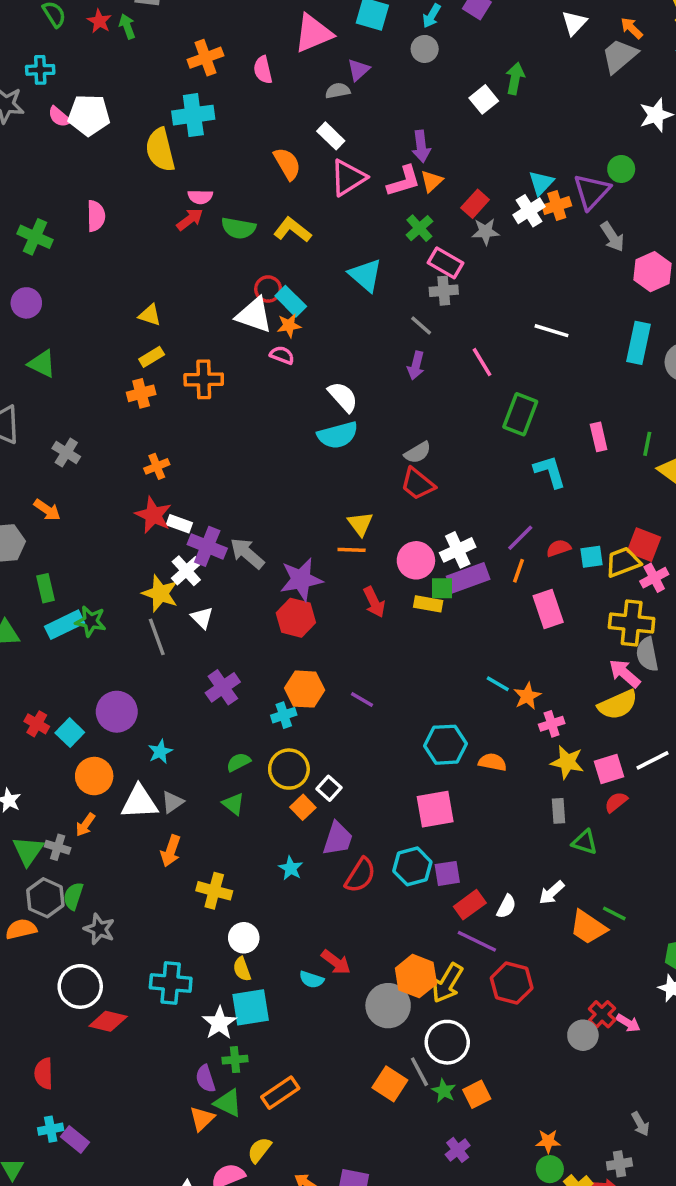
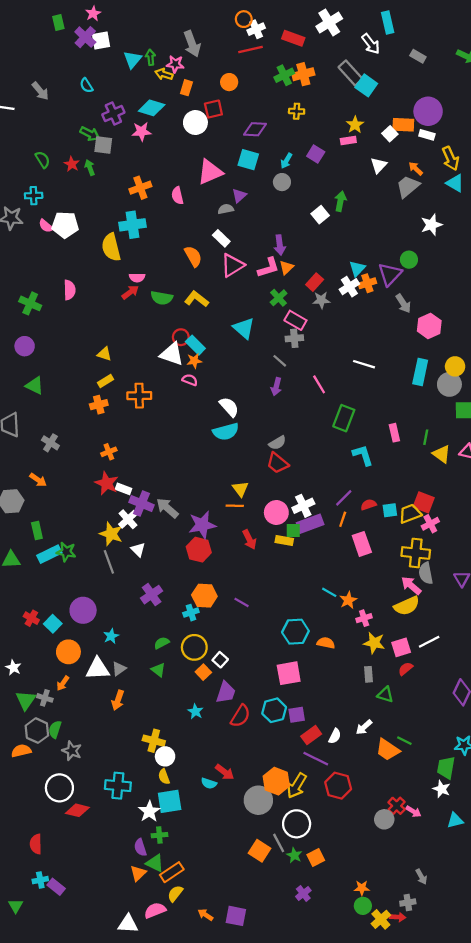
yellow cross: (214, 891) -> (154, 741), moved
orange rectangle: (280, 1093) -> (172, 872), moved

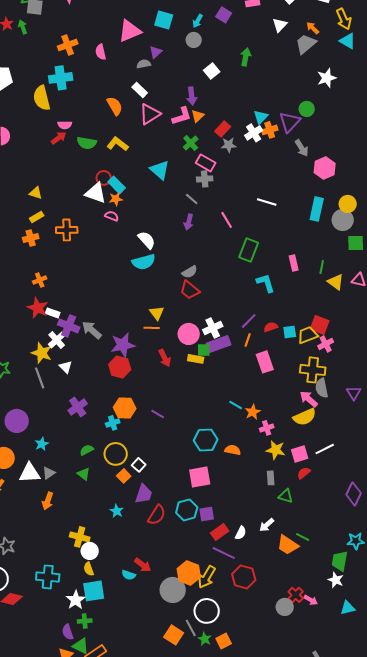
white square: (320, 215) -> (212, 71), moved

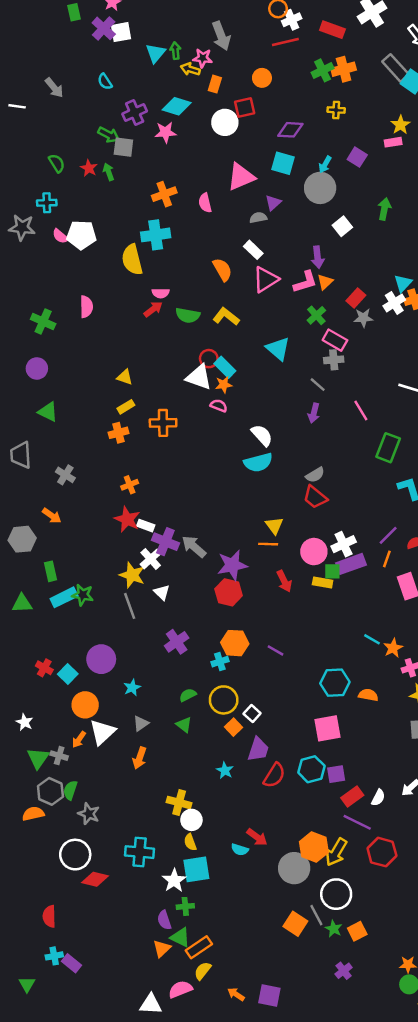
gray circle: (194, 40) -> (320, 188), size x1.6
white triangle: (30, 473) -> (102, 732), moved, turned -40

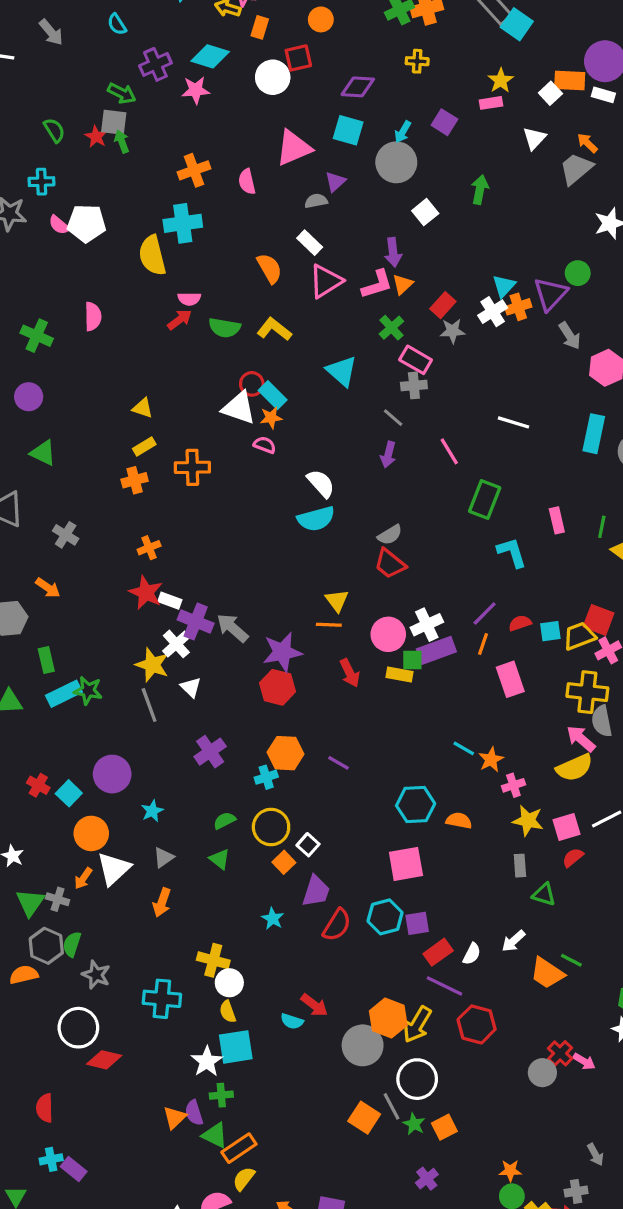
gray square: (123, 147) -> (114, 122), moved
cyan cross: (140, 852) -> (162, 999), moved
orange triangle: (162, 949) -> (175, 1118), moved

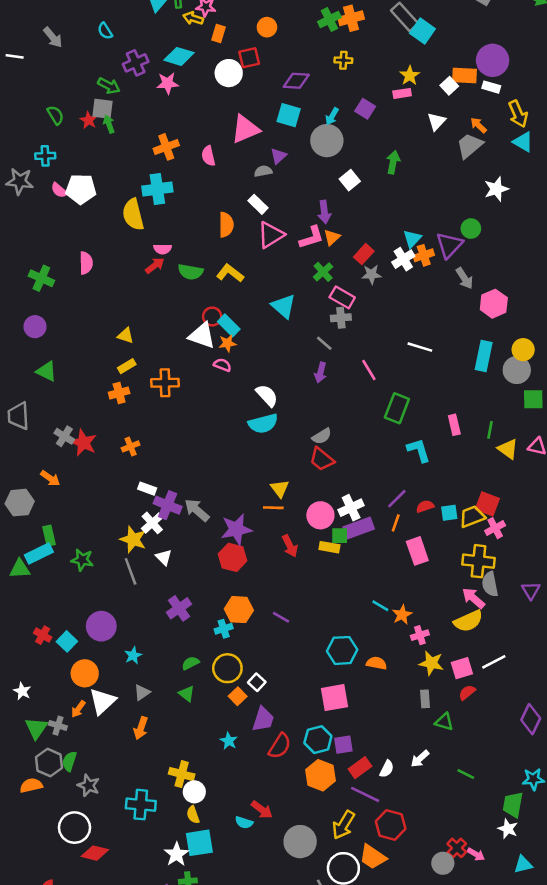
orange semicircle: (269, 268) -> (226, 225), turned 30
red star: (146, 593) -> (83, 443), moved
cyan rectangle: (64, 694) -> (39, 554), moved
orange trapezoid: (547, 973) -> (373, 857), moved
orange hexagon: (388, 1018) -> (320, 775), moved

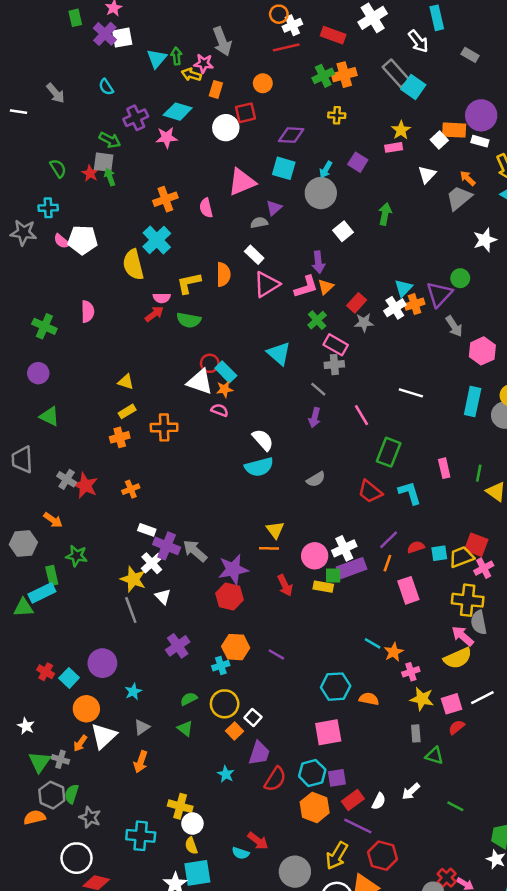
cyan cross: (157, 189) -> (157, 240), turned -36
yellow L-shape: (230, 273) -> (189, 283), moved, turned -50
red trapezoid: (322, 459) -> (370, 492), moved
green star: (82, 560) -> (76, 556), moved

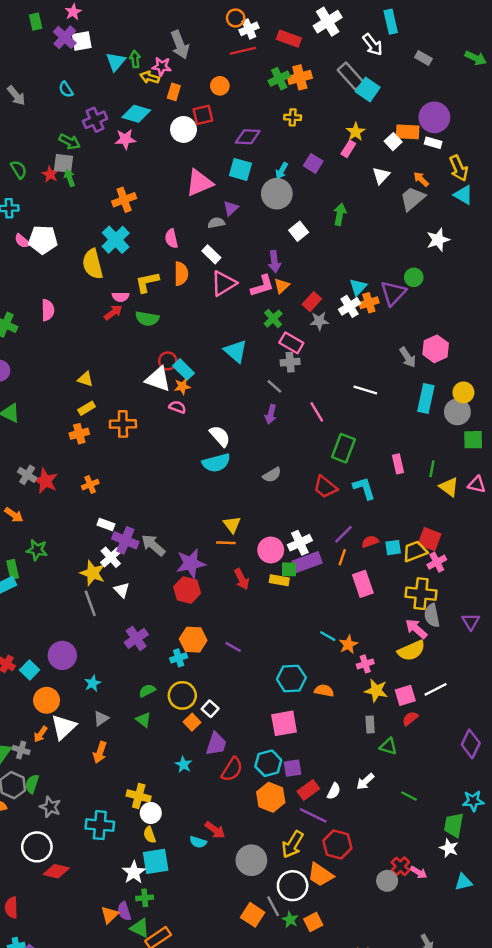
pink rectangle: (394, 147) -> (348, 149), turned -49
pink semicircle: (206, 208) -> (171, 239), moved
gray arrow: (454, 326) -> (408, 357), moved

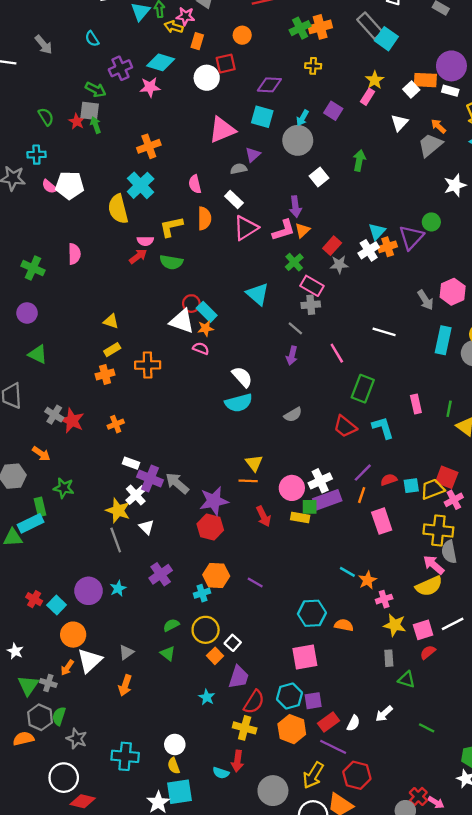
cyan star: (93, 683) -> (118, 588), moved
yellow cross: (139, 796) -> (245, 728), moved
red arrow: (215, 830) -> (237, 761), turned 60

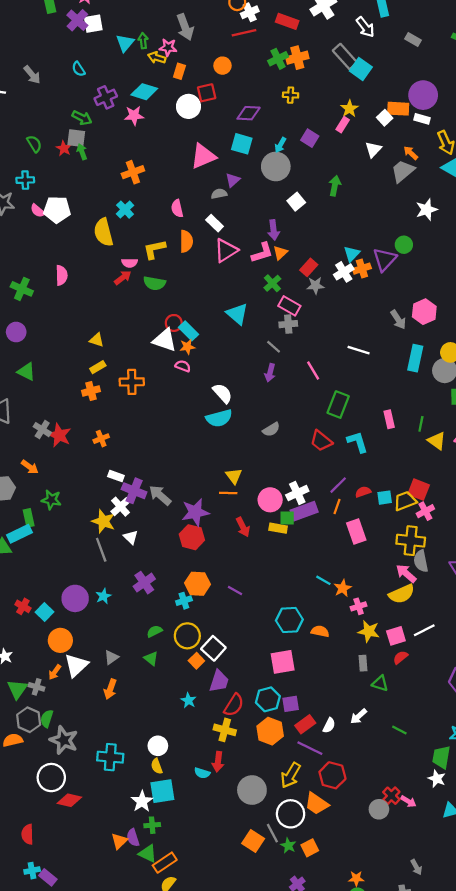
cyan cross: (141, 185) -> (125, 210), size x0.7
white square: (233, 643) -> (213, 648), size x1.5
gray star: (77, 739) -> (64, 740), size x1.4

